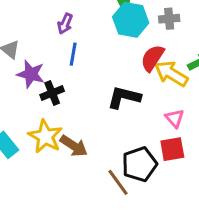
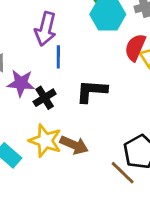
purple arrow: (65, 24) -> (45, 29), size x1.6
black L-shape: (124, 97) -> (92, 91), moved

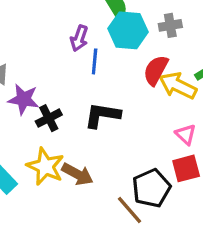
purple arrow: (45, 29) -> (79, 38), moved, size x0.7
blue line: (58, 57) -> (95, 61), moved

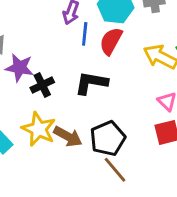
red semicircle: (156, 70) -> (111, 41), moved
black pentagon: (151, 188) -> (108, 138), moved

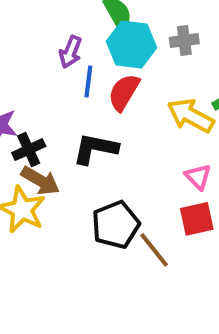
brown arrow: (68, 136) -> (40, 181), moved
brown line: (115, 170) -> (154, 250), moved

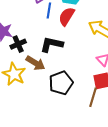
brown arrow: (40, 181) -> (36, 63), moved
brown line: (154, 250) -> (93, 97), moved, turned 54

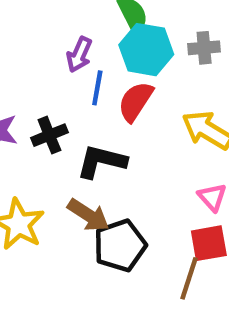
black cross: (18, 44) -> (49, 135), moved
brown arrow: (36, 63) -> (88, 215), moved

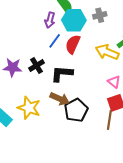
purple arrow: (79, 55) -> (50, 20), moved
blue line: (97, 88) -> (55, 41), turned 35

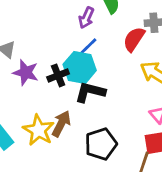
cyan hexagon: (74, 20) -> (80, 67), moved
red semicircle: (73, 44) -> (134, 39), moved
brown arrow: (60, 99) -> (61, 124), moved, turned -96

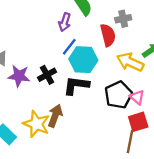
red semicircle: (134, 39) -> (108, 35), turned 140
cyan hexagon: (80, 67) -> (83, 60), moved
black pentagon: (101, 144) -> (118, 95), moved

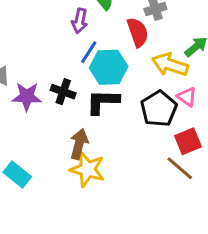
black cross: (47, 75) -> (63, 92), turned -36
pink triangle: (137, 97) -> (187, 97), moved
yellow star: (36, 124) -> (88, 169), moved
brown line: (130, 142) -> (180, 168), turned -55

